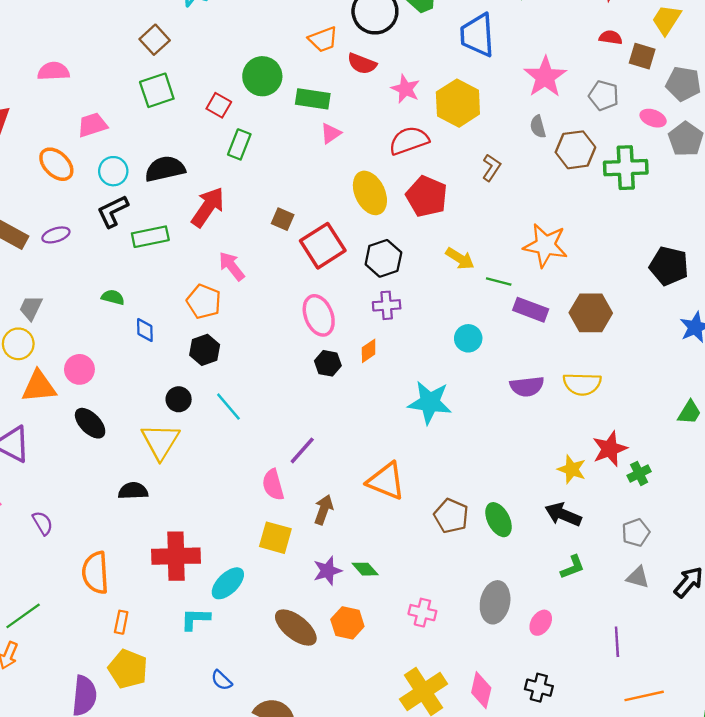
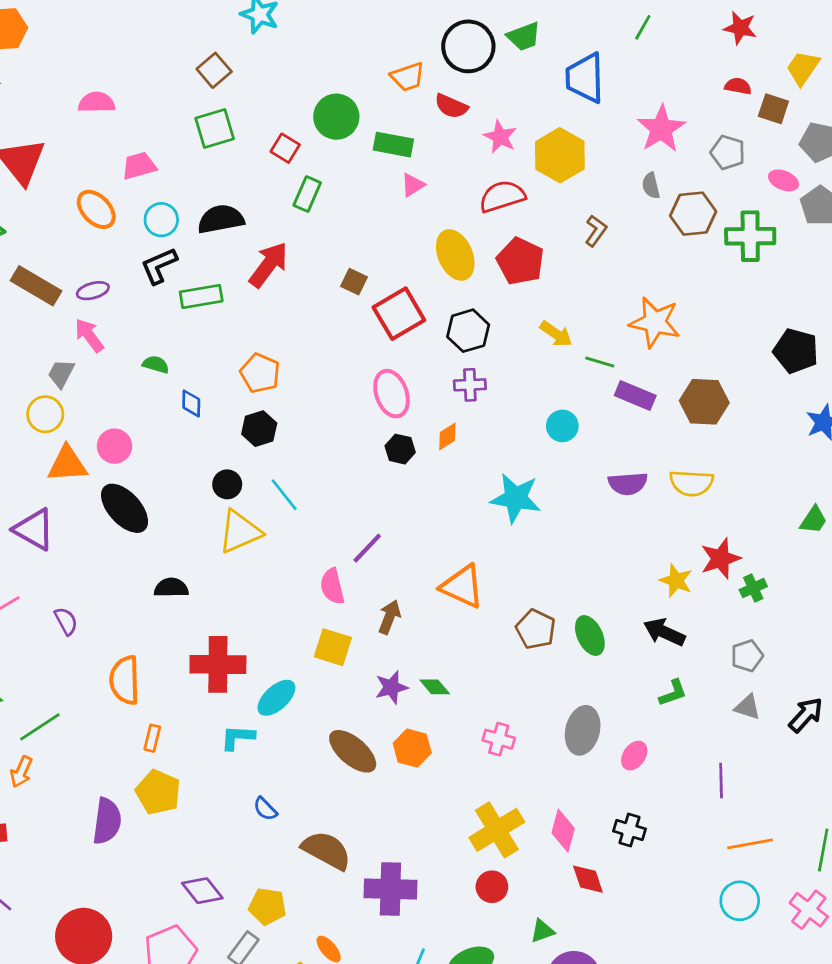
pink arrow: (232, 266) -> (89, 335), moved
black ellipse: (90, 423) -> (125, 508), size x1.4
yellow triangle: (160, 441) -> (240, 532), moved, turned 33

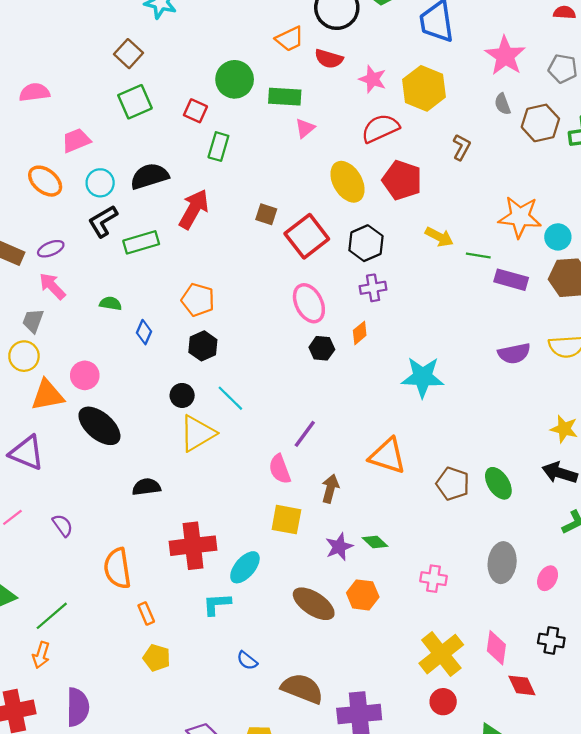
blue diamond: (191, 403) -> (144, 332), turned 30
cyan circle: (562, 426) -> (558, 237), moved
orange rectangle: (152, 738) -> (146, 614), turned -30
yellow pentagon: (158, 792) -> (157, 658), size x0.7
purple semicircle: (107, 821) -> (78, 707), moved

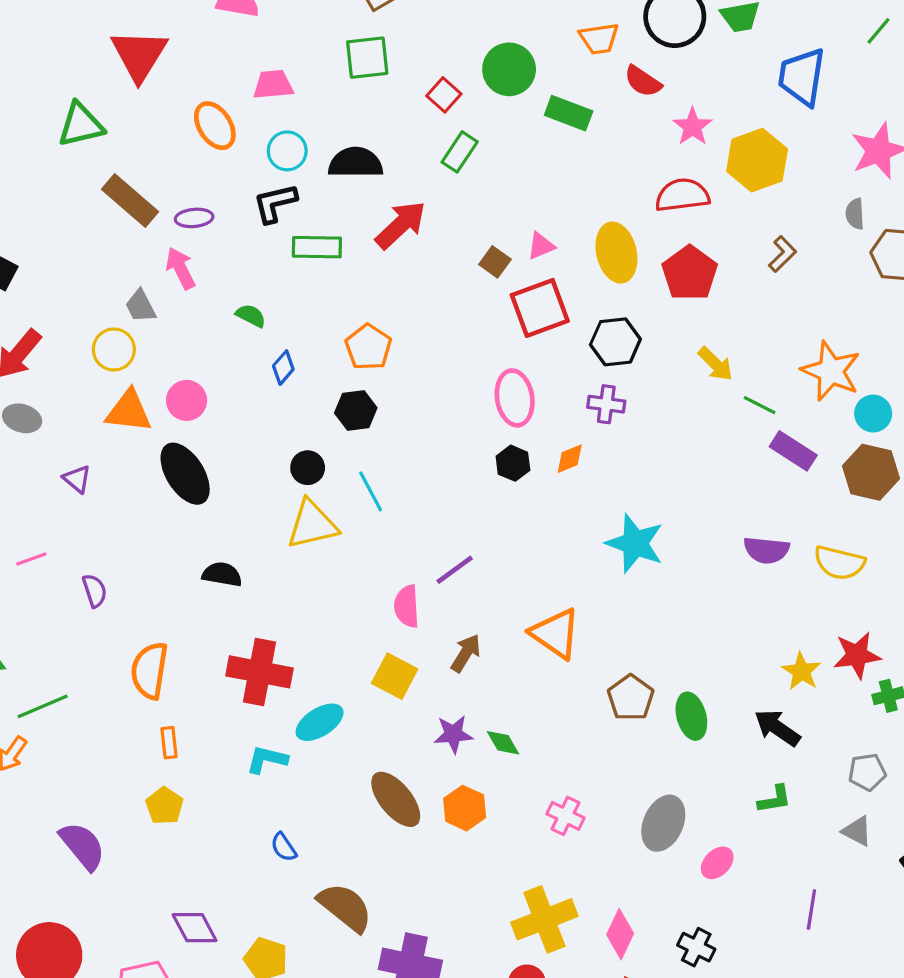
pink triangle: (305, 128) -> (541, 246), moved
gray trapezoid: (33, 321) -> (141, 306), turned -65
purple triangle: (27, 453) -> (77, 479), size x0.6
purple semicircle: (78, 707) -> (82, 846), moved, turned -57

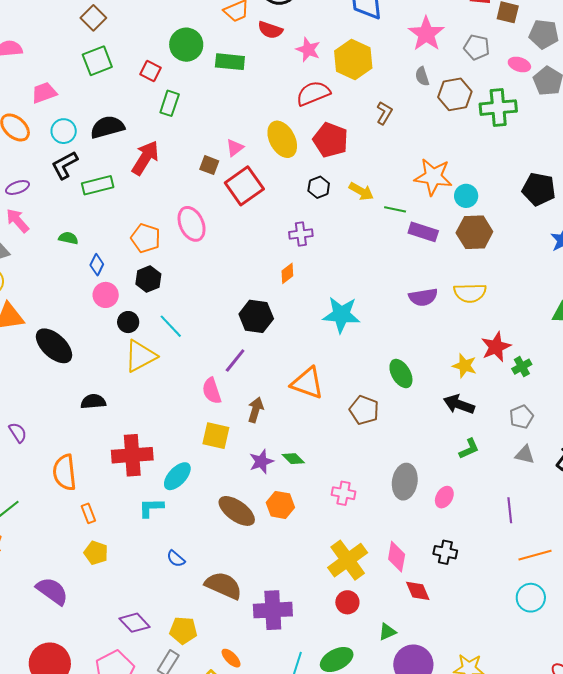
black hexagon: (615, 342) -> (319, 187), moved, size x0.7
pink ellipse: (515, 398) -> (192, 224), moved
pink circle: (187, 400) -> (106, 295), moved
black hexagon: (513, 463) -> (256, 316), moved, size x1.5
green ellipse: (691, 716) -> (401, 374), moved

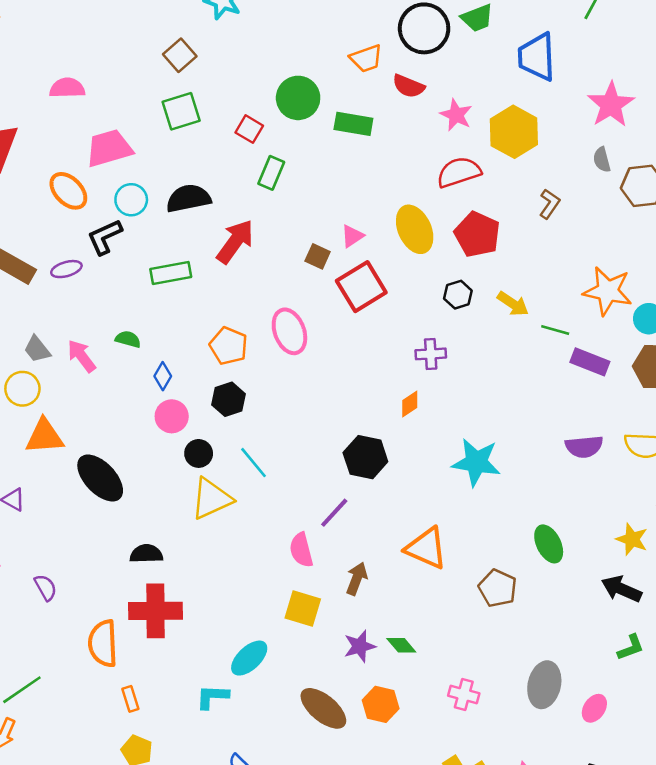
pink trapezoid: (44, 93) -> (109, 148), size x1.4
black L-shape: (65, 165) -> (105, 237), moved
pink arrow: (18, 221) -> (82, 356), moved
red cross: (132, 455) -> (156, 611), moved

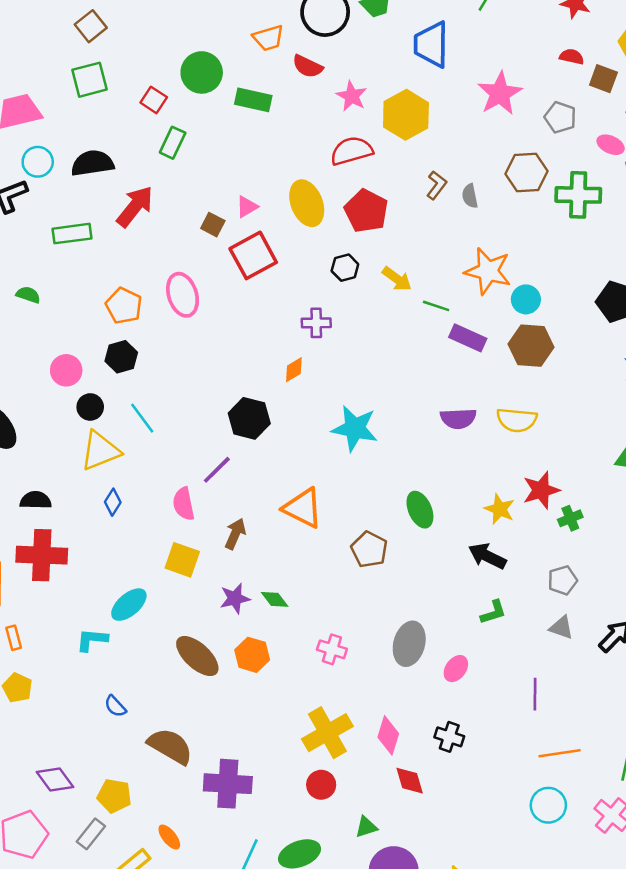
gray semicircle: (602, 160) -> (470, 196), moved
blue diamond: (163, 376) -> (113, 502), moved

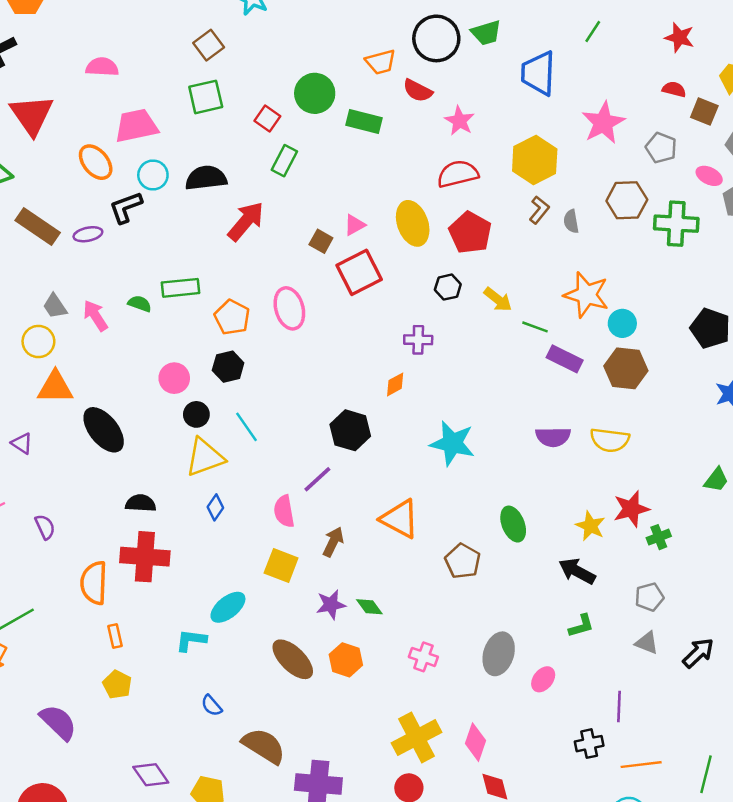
yellow hexagon: (406, 115) -> (535, 160), moved
green rectangle: (72, 234) -> (180, 288), moved
black cross: (449, 737) -> (589, 744), moved, turned -32

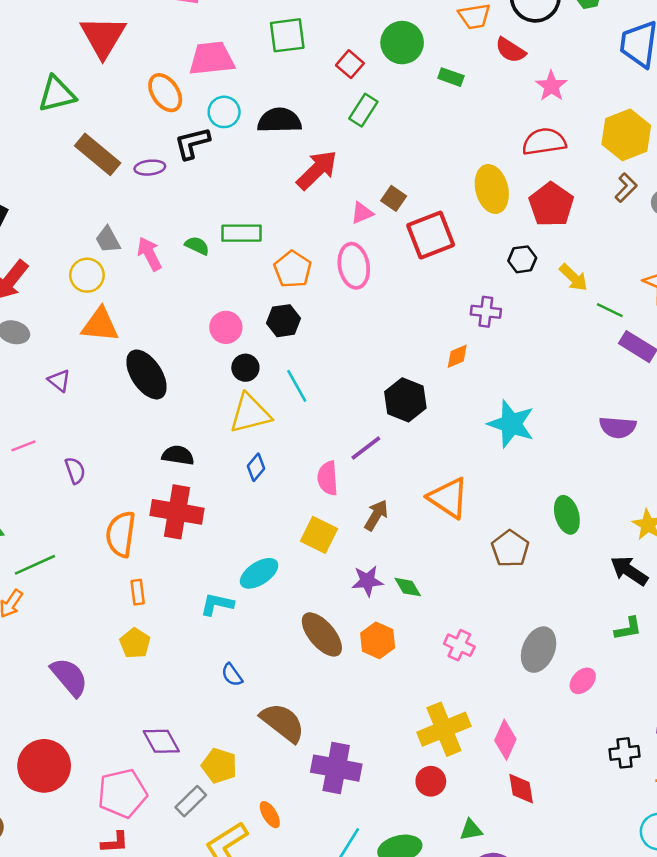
green rectangle: (364, 121) -> (451, 77), size x0.7
pink triangle: (355, 225) -> (362, 213), moved

